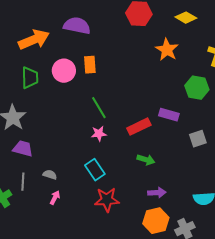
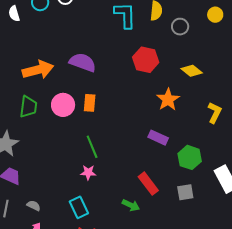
green hexagon: (197, 88) -> (190, 157), moved
purple rectangle: (169, 115) -> (158, 138), moved
red rectangle: (139, 127) -> (148, 184), moved, turned 70

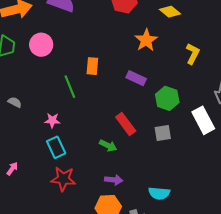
orange rectangle: (90, 103) -> (92, 66), moved
pink star: (88, 172) -> (52, 120), moved
gray semicircle: (34, 206) -> (15, 102), moved

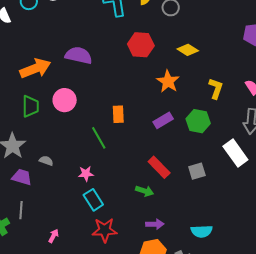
purple rectangle: (136, 78) -> (163, 120), turned -48
green hexagon: (167, 98) -> (198, 121), moved
pink arrow: (12, 169) -> (53, 236), moved

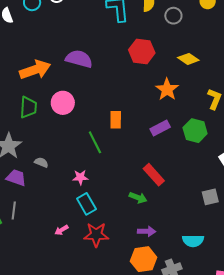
gray square: (197, 171) -> (210, 197), moved
pink arrow: (53, 236) -> (61, 230), moved, turned -152

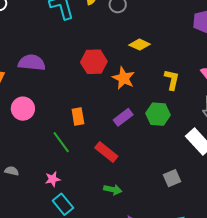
red hexagon: (142, 51) -> (94, 62), moved
red rectangle: (154, 175) -> (106, 152), moved
gray square: (210, 197) -> (172, 178), moved

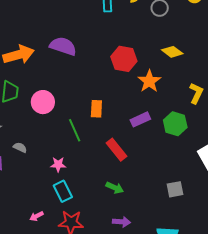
pink circle: (23, 109) -> (43, 102), moved

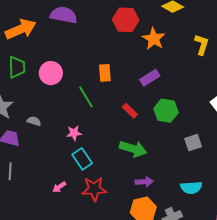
green hexagon: (175, 124) -> (166, 111), moved
red rectangle: (116, 150) -> (130, 111), size x0.7
green arrow: (115, 188) -> (133, 149), size x1.5

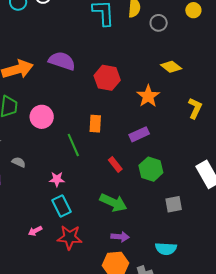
red hexagon: (126, 20) -> (107, 78), moved

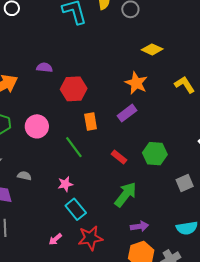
purple semicircle: (62, 61) -> (44, 67), size x0.6
red hexagon: (107, 78) -> (74, 89), moved
yellow L-shape: (195, 108) -> (185, 85), turned -45
purple rectangle: (139, 134) -> (127, 113), moved
green arrow: (113, 203) -> (126, 195), turned -64

